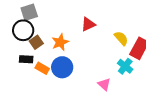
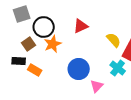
black circle: (23, 30) -> (44, 27), moved
blue circle: (62, 67) -> (79, 69), moved
pink triangle: (104, 84) -> (97, 86), turned 32

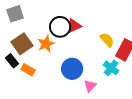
black circle: (44, 27) -> (60, 27), moved
brown square: (29, 44) -> (22, 44), size x1.5
black rectangle: (19, 61) -> (12, 61), turned 48

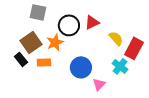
gray square: (15, 14) -> (38, 12), moved, turned 30
red triangle: (74, 26) -> (92, 22), moved
orange rectangle: (28, 70) -> (44, 62), moved, turned -32

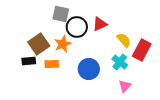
gray square: (38, 12) -> (61, 14), moved
black rectangle: (21, 59) -> (29, 61), turned -56
cyan cross: (120, 66) -> (120, 62), moved
pink triangle: (99, 84) -> (125, 86), moved

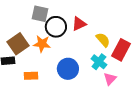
orange star: (63, 44) -> (42, 44), turned 30
orange rectangle: (52, 64) -> (31, 76), moved
pink triangle: (125, 86) -> (110, 79), moved

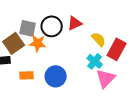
gray square: (40, 14) -> (28, 28), moved
blue circle: (68, 69) -> (56, 76), moved
pink triangle: (110, 79) -> (106, 78), size x1.5

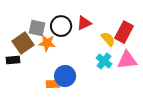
red rectangle: (117, 49) -> (124, 32), moved
orange rectangle: (27, 75) -> (53, 84), moved
pink triangle: (106, 78) -> (127, 60), moved, turned 40

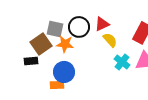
yellow semicircle: (108, 39) -> (110, 40), moved
blue circle: (65, 76) -> (64, 72), moved
orange rectangle: (53, 84) -> (57, 85), moved

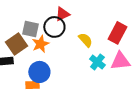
red triangle: (102, 24) -> (62, 14), moved
orange star: (65, 44) -> (40, 44), turned -30

